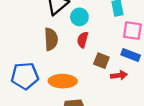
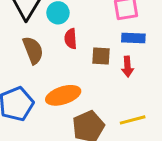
red arrow: (119, 75) -> (127, 67), turned 112

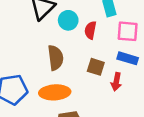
red semicircle: (71, 39) -> (90, 30), moved
brown semicircle: (33, 50) -> (56, 58), moved

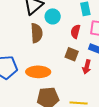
red semicircle: (90, 30) -> (75, 32), moved
brown semicircle: (56, 58) -> (37, 33), moved

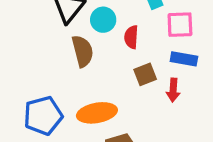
red semicircle: (75, 32) -> (131, 37), moved
brown square: (72, 54) -> (145, 74), turned -32

